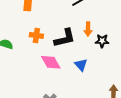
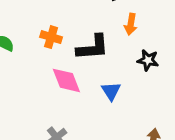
orange arrow: (88, 29) -> (131, 24), moved

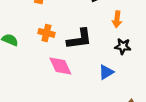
orange arrow: (131, 24) -> (117, 19), moved
blue triangle: (111, 91) -> (106, 72), moved, turned 35

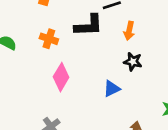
black L-shape: (79, 39) -> (89, 25), moved
pink diamond: (60, 66) -> (61, 77), turned 50

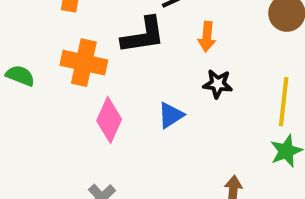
orange cross: (49, 39) -> (84, 63), size x1.5
blue triangle: (112, 89) -> (171, 115), moved

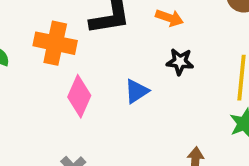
orange arrow: (207, 37) -> (169, 18), turned -76

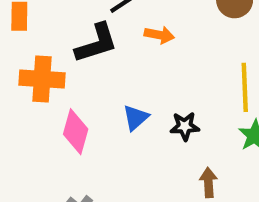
black star: (180, 62) -> (185, 126), moved

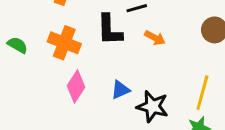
black L-shape: (96, 43) -> (110, 30), turned 88
black star: (185, 126) -> (152, 106), size x1.5

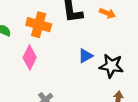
pink diamond: (76, 86) -> (30, 57), moved

